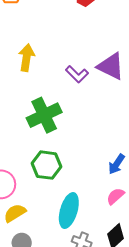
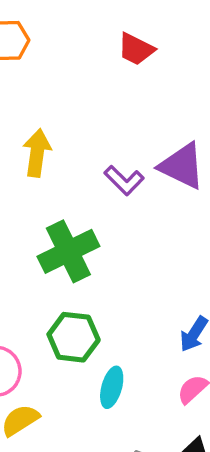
cyan ellipse: (69, 210) -> (112, 387), moved, size x0.7

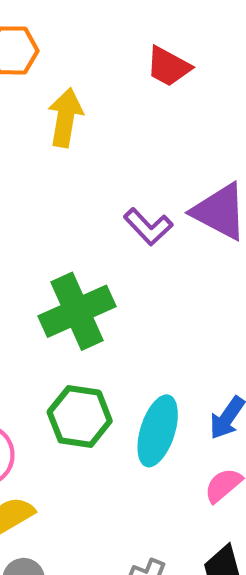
yellow arrow: (37, 153) -> (65, 118), moved
cyan ellipse: (112, 387) -> (158, 431), moved, size x1.4

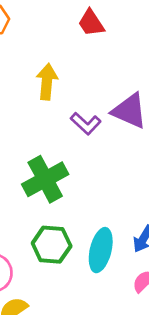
red trapezoid: (168, 66) -> (91, 23), turned 32
yellow arrow: (65, 118) -> (47, 82), moved

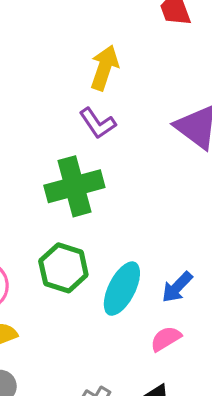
purple L-shape: (86, 123) -> (98, 123), moved

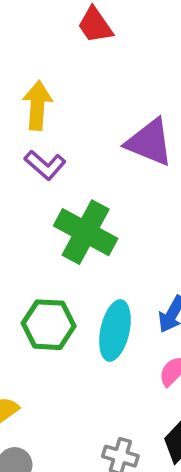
green cross: (74, 186) -> (86, 232), moved, turned -32

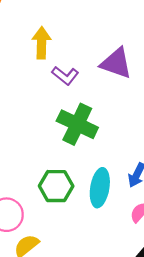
purple L-shape: (45, 165) -> (65, 76), moved

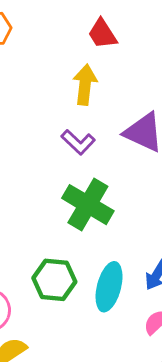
yellow arrow: (42, 43) -> (85, 85), moved

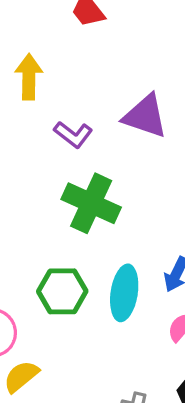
yellow arrow: (85, 85) -> (29, 77), moved

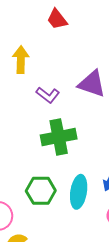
green cross: (91, 203) -> (59, 137), turned -36

